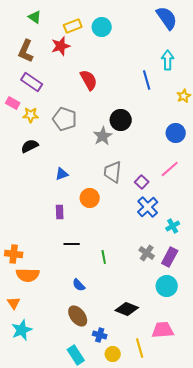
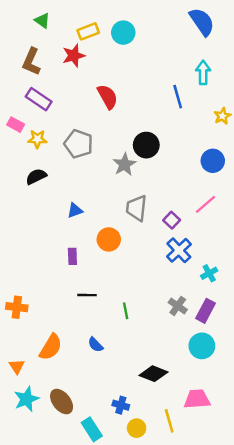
orange semicircle: (28, 275) -> (51, 347), moved, turned -60
brown ellipse: (78, 316) -> (62, 402), moved

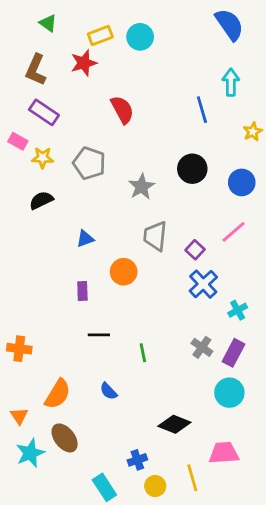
black circle: (146, 145) -> (192, 169), moved
brown ellipse: (62, 402) -> (65, 438), moved
blue cross: (121, 405) -> (137, 460), turned -35

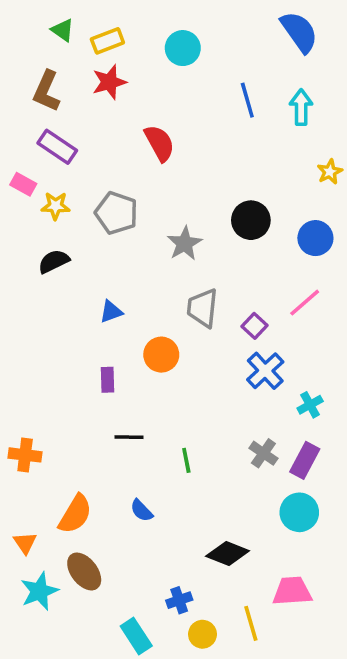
yellow rectangle: (100, 35) -> (107, 41), moved
blue line: (202, 110) -> (247, 100), moved

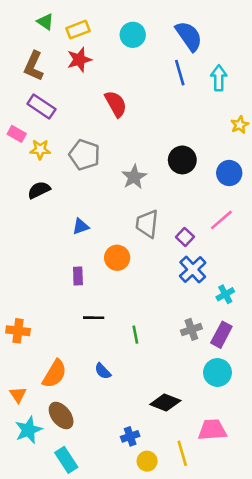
blue semicircle: (299, 32) -> (189, 36), moved
gray cross: (263, 453) -> (191, 329), turned 36
cyan rectangle: (136, 636) -> (66, 460), moved

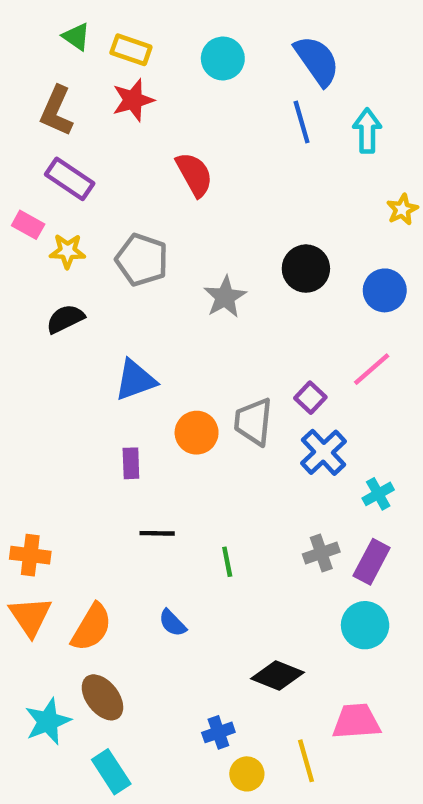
yellow rectangle: (78, 30) -> (131, 50), turned 40
gray trapezoid: (147, 224) -> (253, 422), moved
blue triangle: (81, 226) -> (135, 380), size x1.5
orange triangle: (18, 395) -> (30, 616), moved, size x1.5

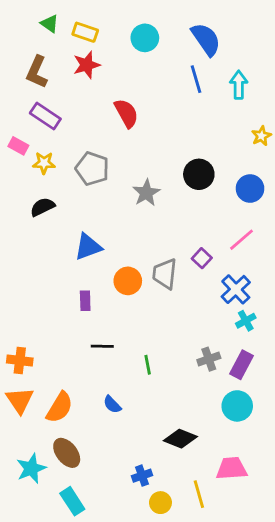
blue cross: (323, 452) -> (236, 289), moved

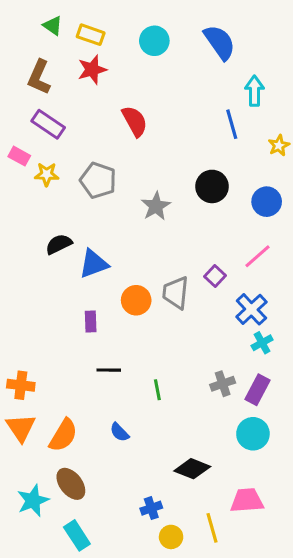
blue line: (196, 79) -> (232, 124), moved
black semicircle: (43, 207) -> (59, 244), moved

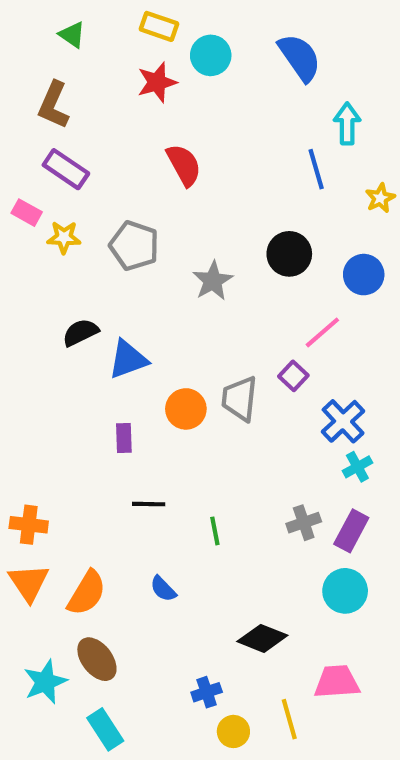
yellow rectangle: (91, 35) -> (159, 26), moved
red star: (92, 70) -> (157, 82), moved
pink line: (258, 256) -> (322, 332), moved

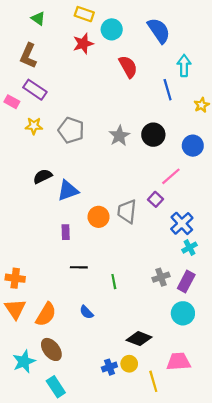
red semicircle: (184, 165) -> (128, 67), moved
pink rectangle: (27, 213) -> (12, 102), moved
gray star: (213, 281) -> (119, 136), moved
yellow circle: (233, 731) -> (129, 364), moved

